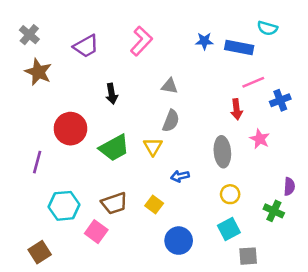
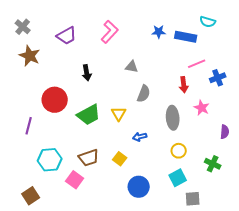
gray semicircle: (171, 121) -> (144, 94), moved
purple semicircle: (289, 187) -> (225, 132), moved

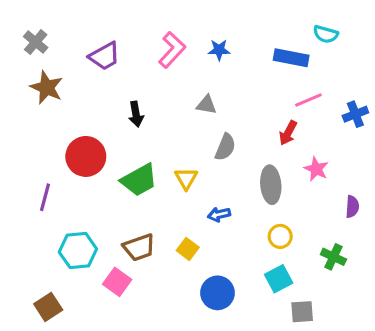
blue star: (159, 32) -> (219, 50), moved
blue cross: (218, 78) -> (355, 114), moved
red arrow: (184, 85) -> (288, 133), turned 35

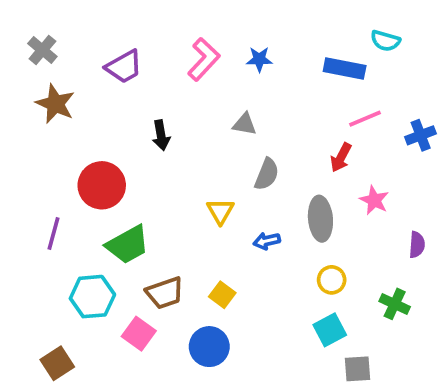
green trapezoid: (139, 180) -> (128, 245), moved
blue arrow: (219, 214) -> (267, 241), moved
blue circle: (217, 293) -> (209, 347), moved

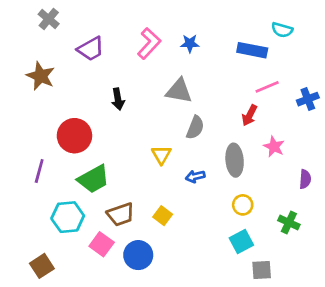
gray cross: (42, 50) -> (49, 19), moved
gray triangle: (244, 124) -> (179, 91), size x1.5
blue circle: (209, 347) -> (138, 255), moved

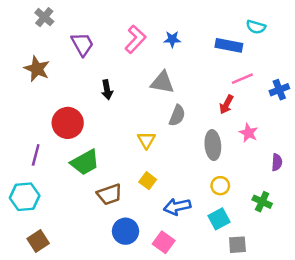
purple trapezoid: (91, 49) -> (82, 44), turned -90
blue arrow: (195, 176) -> (177, 207), moved, size x1.5
yellow square: (163, 216) -> (148, 181), moved
cyan hexagon: (68, 217) -> (25, 197), moved
pink square: (102, 244) -> (164, 242), moved

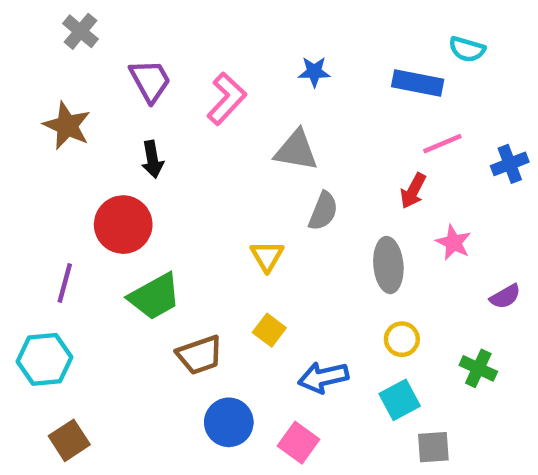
pink L-shape: (135, 39) -> (227, 99), moved
black arrow: (107, 90) -> (152, 159), moved
purple semicircle: (277, 162) -> (505, 296), turned 56

